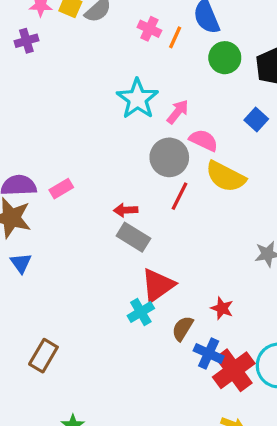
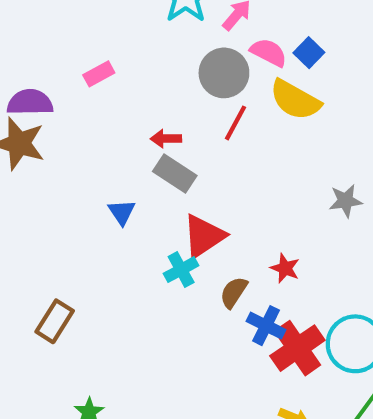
blue square: (256, 120) -> (309, 53), moved
pink rectangle: (61, 189) -> (99, 74), moved
blue triangle: (21, 263) -> (122, 212), moved

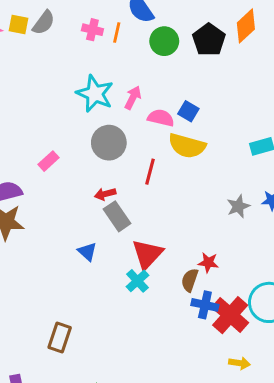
gray circle: (224, 73) -> (109, 143), moved
gray rectangle: (175, 173) -> (117, 216), turned 36
brown semicircle: (234, 292) -> (190, 280), moved

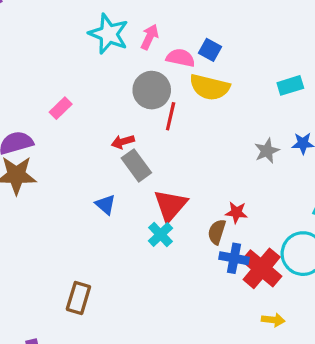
gray circle: (109, 143) -> (152, 90), moved

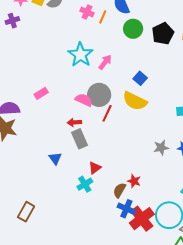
pink semicircle: (181, 58) -> (84, 100), moved
red triangle: (170, 205) -> (95, 168), size x0.6

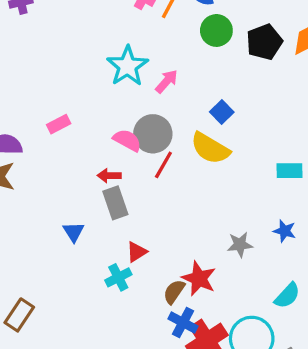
gray star: (161, 148) -> (240, 245), moved
red star: (134, 181) -> (199, 279), size x1.5

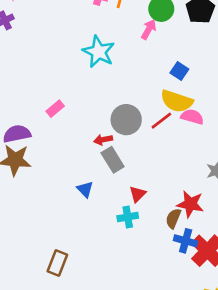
pink arrow: (167, 81) -> (149, 29), moved
gray circle: (153, 134) -> (126, 120), moved
pink semicircle: (127, 140) -> (192, 117), moved
red line: (163, 165) -> (161, 121), moved, turned 35
cyan cross: (118, 277) -> (128, 217), turned 30

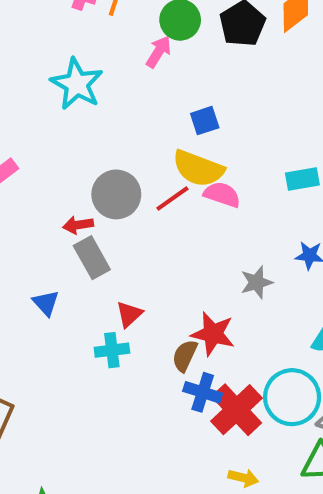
blue square: (179, 71) -> (205, 121), turned 36

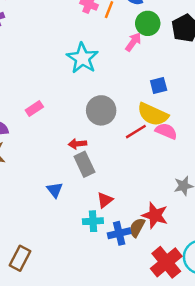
gray circle: (116, 194) -> (101, 110), moved
blue cross: (203, 392) -> (119, 233), moved, turned -35

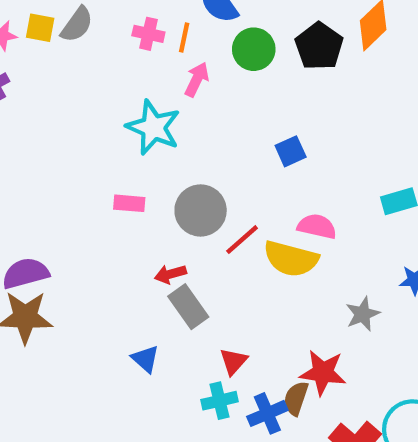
pink arrow: (133, 42) -> (197, 79), moved
pink rectangle: (34, 109) -> (129, 203), moved, turned 48
yellow semicircle: (153, 114) -> (291, 259), moved
red line: (136, 132) -> (242, 240), moved

